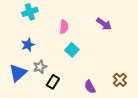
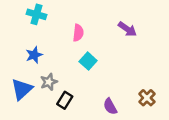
cyan cross: (30, 12) -> (37, 14), turned 35

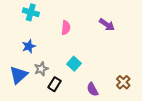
cyan square: (88, 61) -> (74, 64), moved

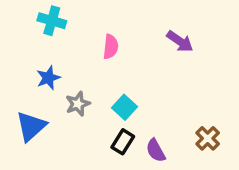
gray star: (41, 69) -> (78, 104), moved
black rectangle: (54, 84) -> (123, 142), moved

